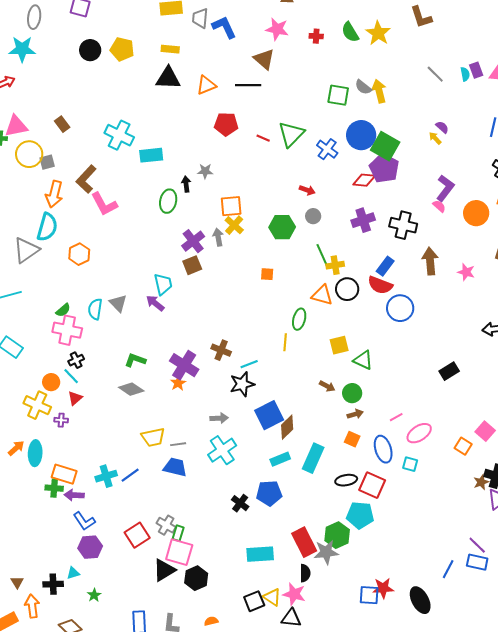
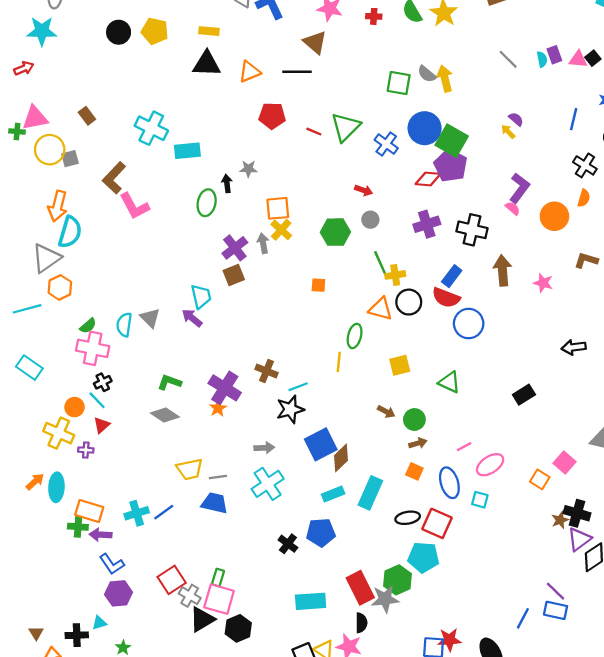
orange arrow: (54, 194) -> (58, 206), moved
orange hexagon: (79, 254) -> (60, 287), moved
green triangle: (363, 360) -> (449, 382), moved
gray cross: (166, 525) -> (190, 596), moved

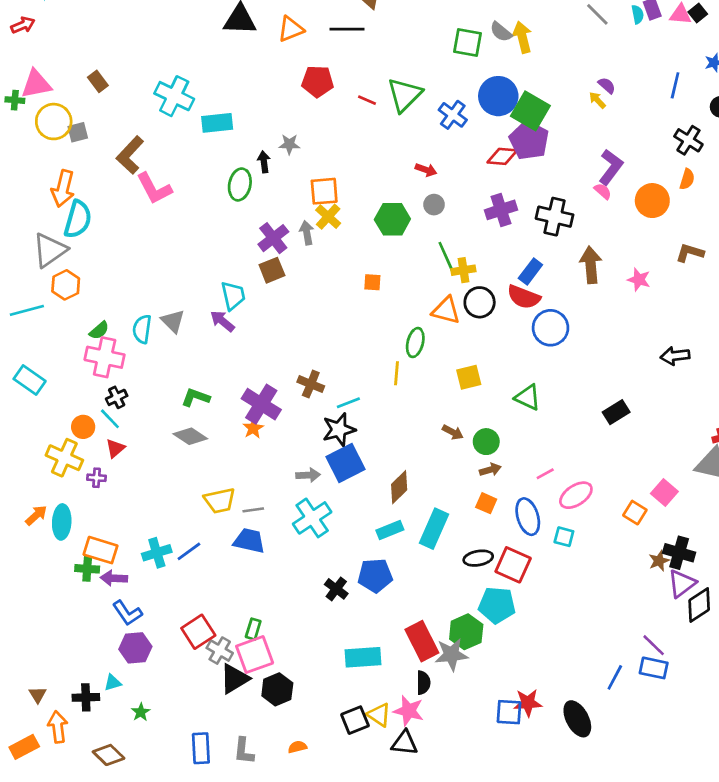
blue square: (321, 444) -> (346, 463), moved
pink square: (219, 599) -> (255, 655), turned -36

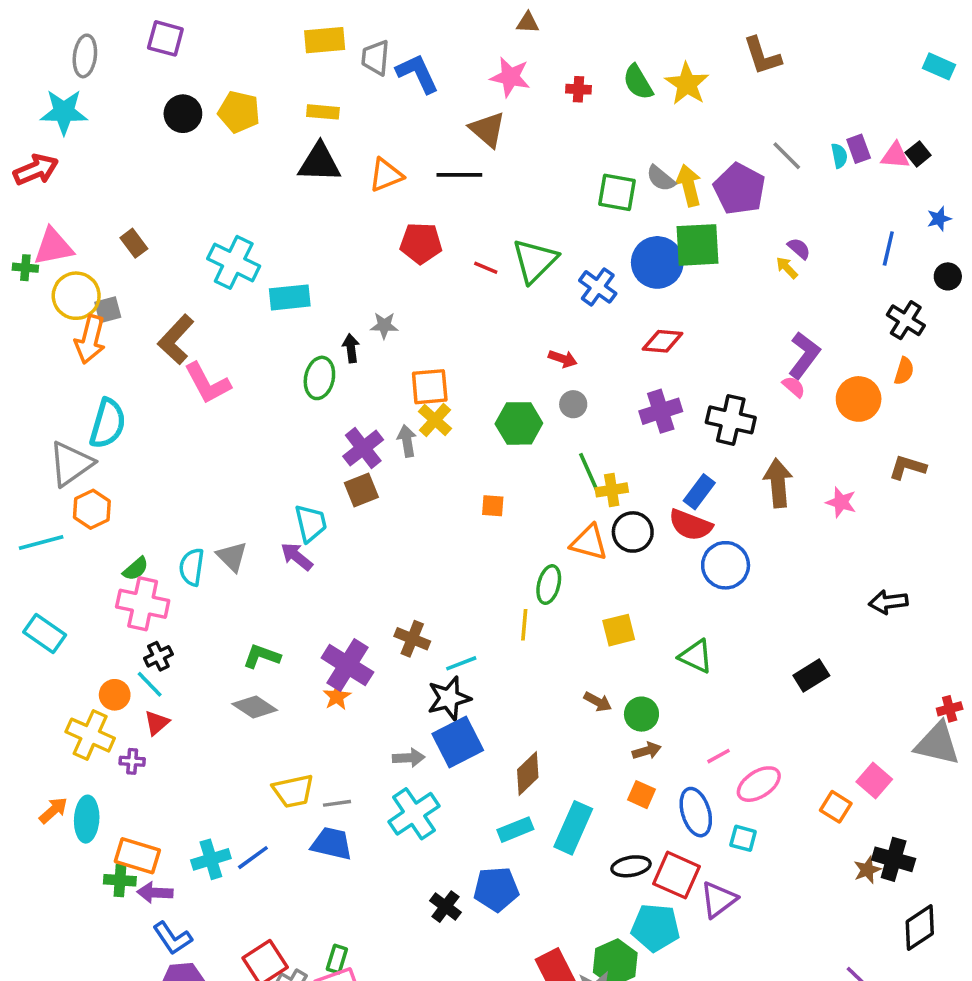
red arrow: (23, 25) -> (36, 170), size x1.4
green square: (530, 111) -> (698, 245), moved, turned -33
purple pentagon: (529, 140) -> (740, 189), moved
orange arrow: (63, 188) -> (90, 339), moved
purple triangle: (682, 584) -> (719, 900), moved

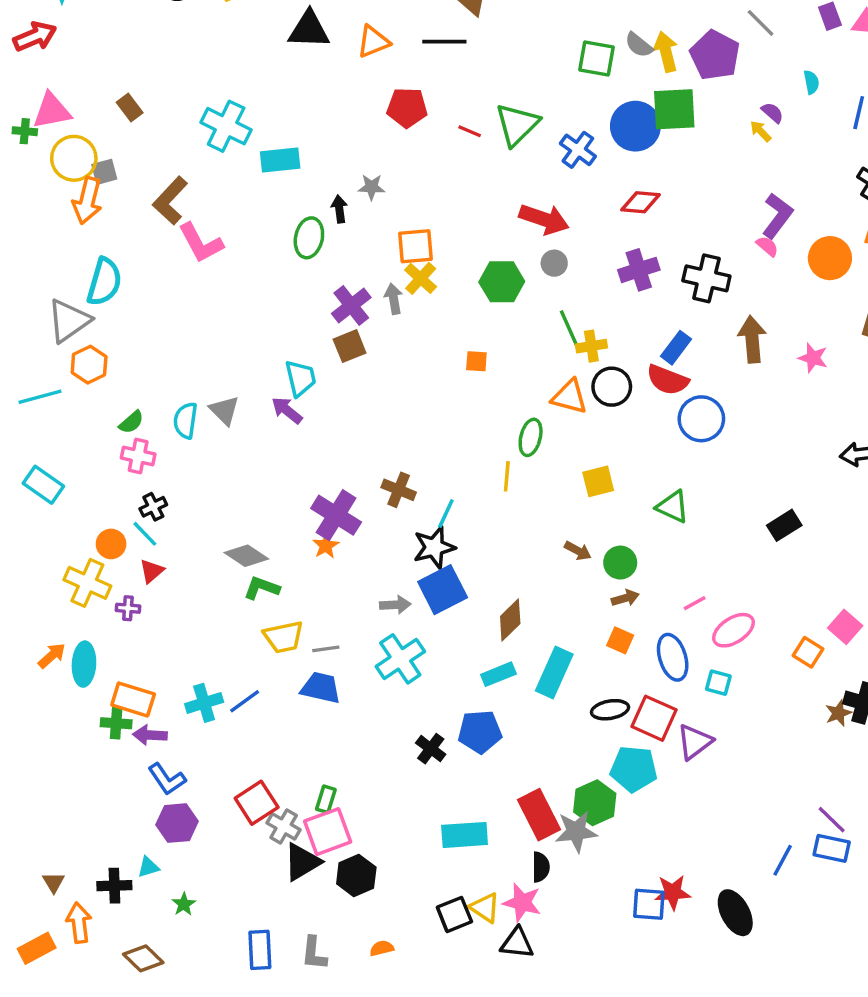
cyan semicircle: (839, 156) -> (811, 82), moved
red arrow: (563, 359) -> (544, 219), size x1.8
pink cross: (143, 604) -> (138, 456), size x0.7
green L-shape: (262, 656) -> (262, 588), moved
cyan line: (461, 663) -> (446, 514), turned -44

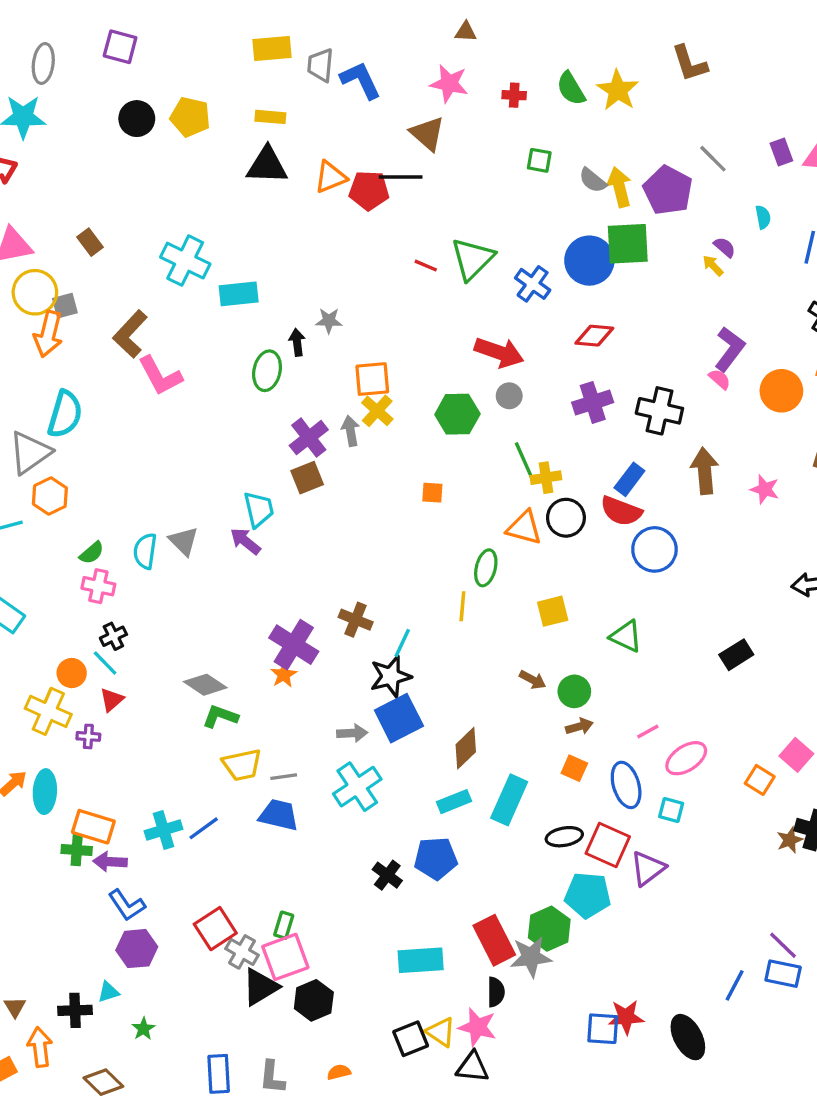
green square: (597, 58) -> (539, 160), moved, size x0.7
red pentagon: (407, 108) -> (369, 190), moved

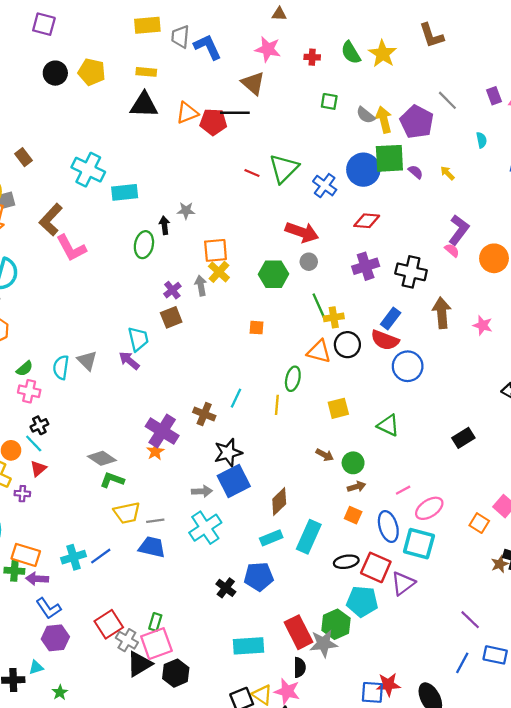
purple semicircle: (725, 247) -> (416, 172), moved
purple cross: (309, 438) -> (172, 290), size x0.7
cyan line: (402, 643) -> (236, 398), moved
cyan square: (671, 810) -> (419, 544), size x1.8
purple line: (783, 945) -> (470, 620), moved

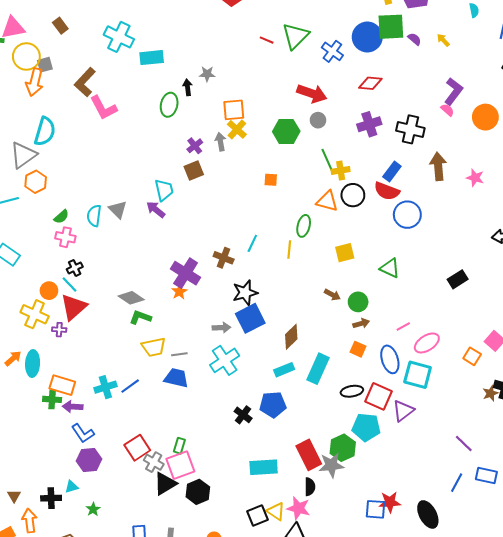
red triangle: (38, 469) -> (74, 307), size x1.8

